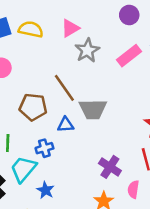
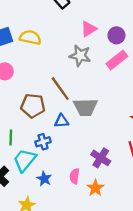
purple circle: (129, 15) -> (116, 35), moved
pink triangle: (70, 28) -> (89, 29), moved
gray star: (87, 50) -> (80, 56), turned -30
pink semicircle: (133, 189) -> (74, 176), moved

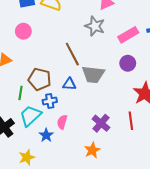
purple circle: (116, 35) -> (128, 63), moved
brown pentagon: (33, 106) -> (40, 79), moved
pink semicircle: (74, 176) -> (62, 122), moved

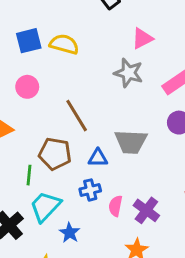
brown line: (72, 54) -> (77, 116), moved
blue cross: (50, 101) -> (90, 190), moved
pink semicircle: (62, 122) -> (116, 206), moved

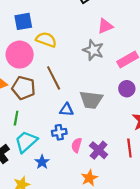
yellow semicircle: (64, 44) -> (46, 40), moved
pink circle: (27, 87) -> (20, 55), size x1.6
brown pentagon: (55, 154) -> (24, 88), moved

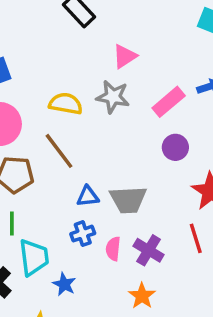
yellow semicircle: (46, 40) -> (66, 104), moved
gray trapezoid: (91, 100) -> (128, 200), moved
cyan trapezoid: (26, 142) -> (34, 257), turned 135

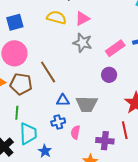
pink triangle: (125, 56) -> (82, 19), moved
yellow semicircle: (66, 104) -> (56, 18), moved
purple circle: (175, 147) -> (109, 75), moved
purple cross: (149, 250) -> (105, 141), moved, turned -30

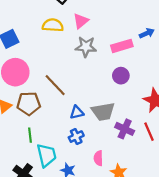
pink rectangle: (115, 48) -> (122, 46), turned 30
pink semicircle: (75, 132) -> (98, 158), moved
purple cross: (105, 141) -> (125, 129), moved, turned 30

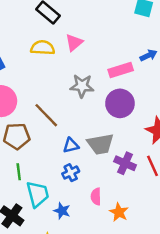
gray star: (86, 47) -> (82, 86), moved
purple circle: (121, 76) -> (120, 103), size x1.5

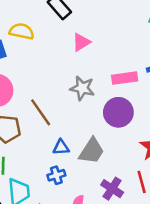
yellow semicircle: (43, 48) -> (22, 31), moved
gray trapezoid: (100, 144) -> (92, 151), turned -56
purple cross: (125, 163) -> (112, 189), moved

